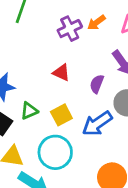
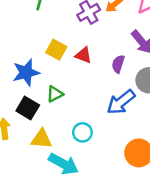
yellow square: (61, 115) -> (56, 50), moved, turned -30
cyan circle: (55, 152) -> (82, 132), size x0.6

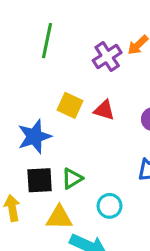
green triangle: (55, 94) -> (72, 178), moved
black square: (28, 108) -> (40, 180), turned -30

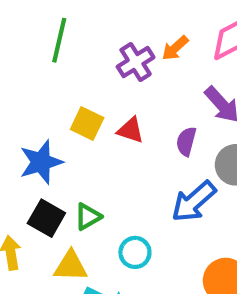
black square: (40, 180) -> (46, 218), turned 32

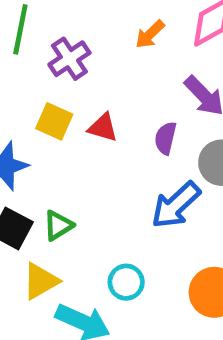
purple cross: (136, 62) -> (69, 59), moved
cyan circle: (135, 252) -> (126, 282), moved
yellow triangle: (71, 266) -> (41, 281), turned -30

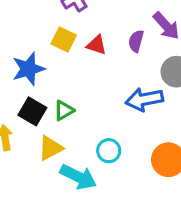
purple semicircle: (165, 138) -> (136, 41), moved
blue arrow: (176, 205) -> (144, 99), turned 30

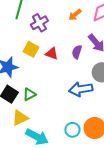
cyan circle: (109, 151) -> (72, 130), moved

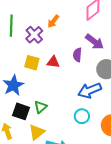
orange arrow: (75, 15) -> (53, 21), moved
cyan circle: (72, 130) -> (82, 116), moved

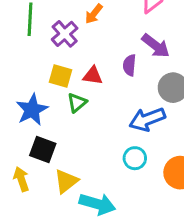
green triangle: (41, 107) -> (77, 103), moved

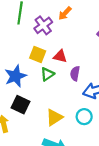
purple semicircle: (130, 65) -> (75, 73), moved
yellow triangle: (66, 181) -> (54, 117), moved

